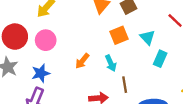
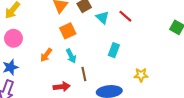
orange square: (119, 35) -> (68, 31), moved
cyan triangle: (147, 37) -> (102, 17), moved

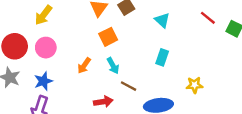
red line: (125, 16) -> (208, 18), moved
cyan triangle: (102, 17) -> (162, 20), moved
brown line: (84, 74) -> (129, 86), turned -48

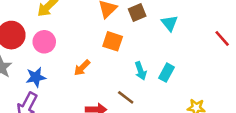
cyan triangle: (162, 20) -> (169, 23), moved
orange square: (108, 37) -> (113, 41), turned 36
cyan arrow: (113, 66) -> (141, 71), moved

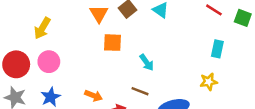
orange arrow: (82, 68) -> (94, 96), moved, turned -96
cyan rectangle: (167, 73) -> (217, 49), moved

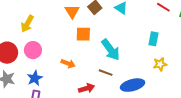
cyan rectangle: (217, 49) -> (154, 39), moved
cyan arrow: (147, 63) -> (111, 50), size x1.6
orange arrow: (94, 96) -> (68, 64), moved

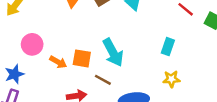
orange square: (83, 34) -> (82, 58), moved
pink circle: (33, 50) -> (32, 44), moved

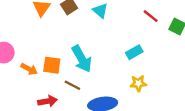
cyan rectangle: (168, 47) -> (134, 52), turned 42

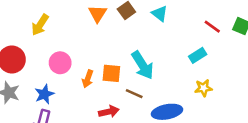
red line: (151, 16) -> (212, 27), moved
orange arrow: (29, 69) -> (88, 79), turned 84

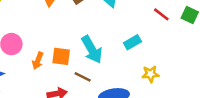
cyan rectangle: (198, 55) -> (132, 42), moved

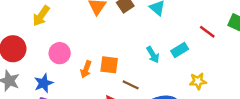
red line: (161, 14) -> (207, 32), moved
cyan arrow: (92, 49) -> (153, 55), moved, size x0.6

